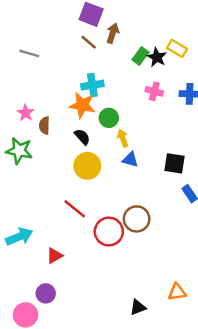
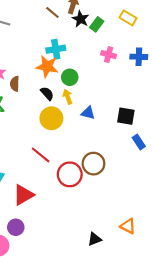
black star: (157, 57) -> (81, 19), moved
yellow arrow: (123, 138) -> (68, 97), moved
red triangle: (55, 256) -> (23, 195), size x1.5
orange triangle: (177, 292) -> (128, 226), turned 35

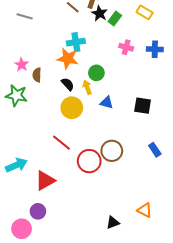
green circle: (70, 77) -> (96, 73), moved
blue rectangle: (139, 142) -> (155, 150), moved

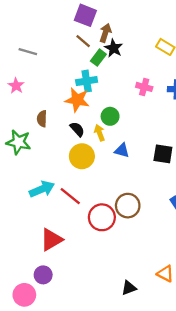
green rectangle: (115, 19) -> (98, 58), moved
pink star: (22, 65) -> (16, 86), moved
cyan arrow: (16, 165) -> (42, 189), moved

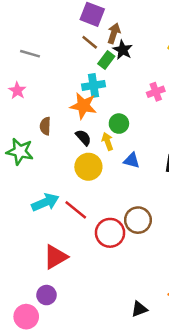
pink cross: (144, 87) -> (156, 92), turned -35

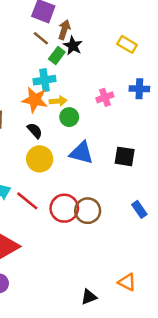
pink cross: (156, 92) -> (105, 97), moved
yellow arrow: (107, 141) -> (58, 101), moved, turned 105
blue triangle: (132, 160) -> (81, 153), size x1.5
red circle: (110, 233) -> (64, 208), moved

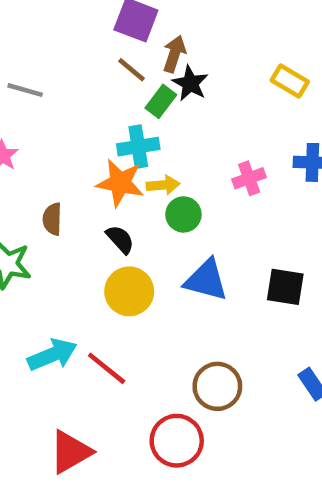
red circle: (64, 208) -> (177, 441), moved

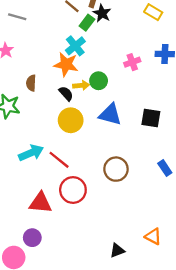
cyan cross: (138, 147) -> (75, 46), turned -30
yellow arrow: (163, 185) -> (81, 85), moved
red circle: (177, 441) -> (73, 190), moved
red triangle: (70, 452) -> (40, 203), turned 35

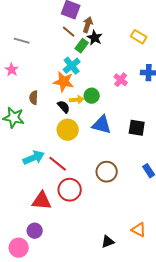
pink cross: (132, 62) -> (121, 80), turned -32

